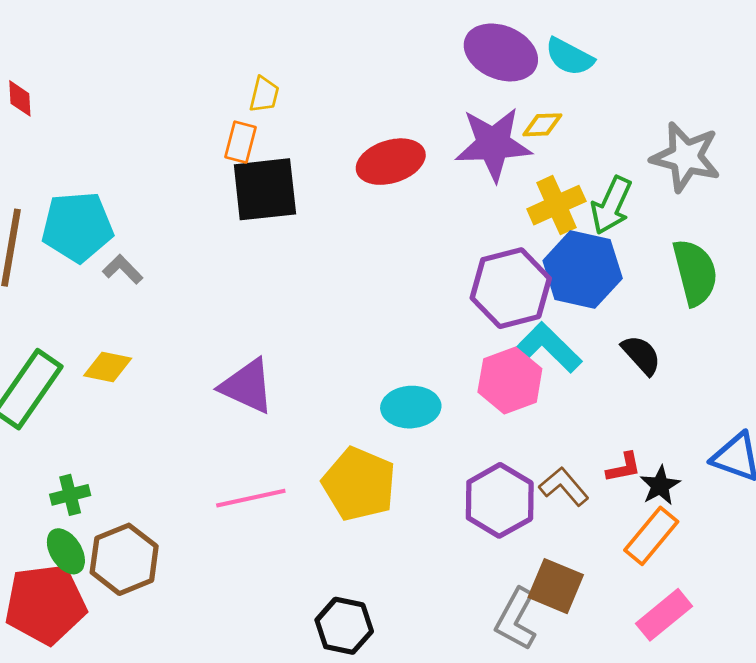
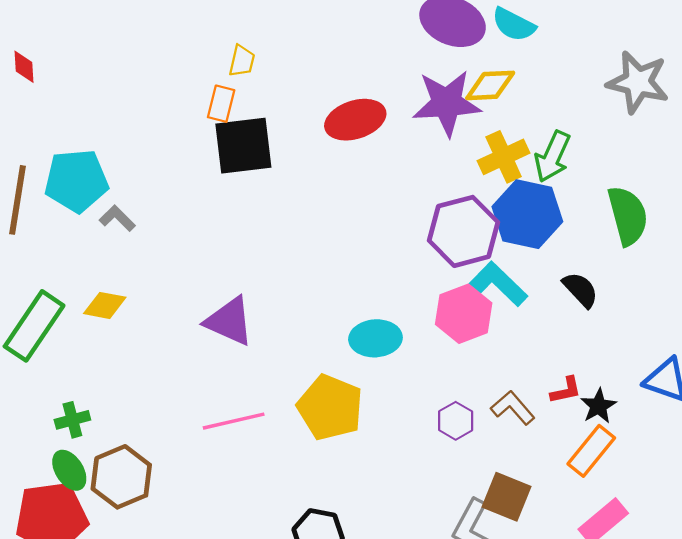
yellow diamond: (542, 125) -> (490, 85), size x1.4
gray star: (686, 157) -> (638, 82), moved
purple hexagon: (500, 500) -> (456, 421), size x0.6

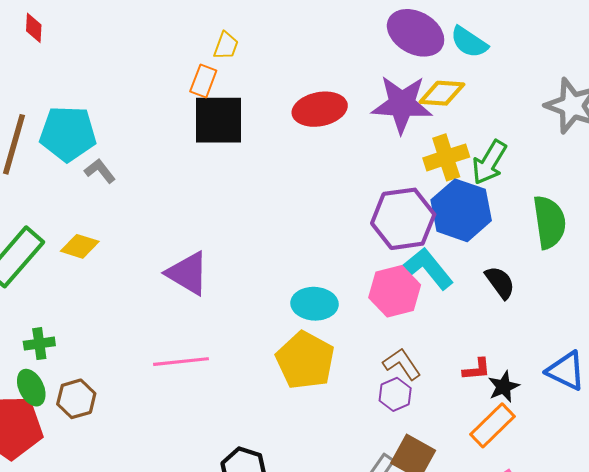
yellow pentagon: (330, 407) -> (305, 360), moved
brown L-shape: (513, 408) -> (402, 364), moved
purple hexagon: (456, 421) -> (395, 394), moved
brown hexagon: (121, 477) -> (76, 399), size x0.7

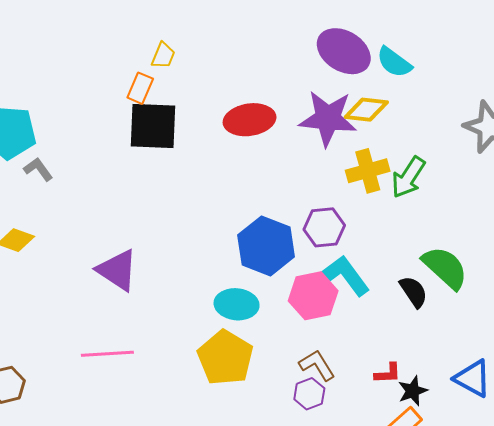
blue hexagon: (461, 210) -> (266, 246), moved
purple hexagon: (403, 219) -> (324, 227), size x0.7
green semicircle: (549, 222) -> (445, 268), moved, turned -42

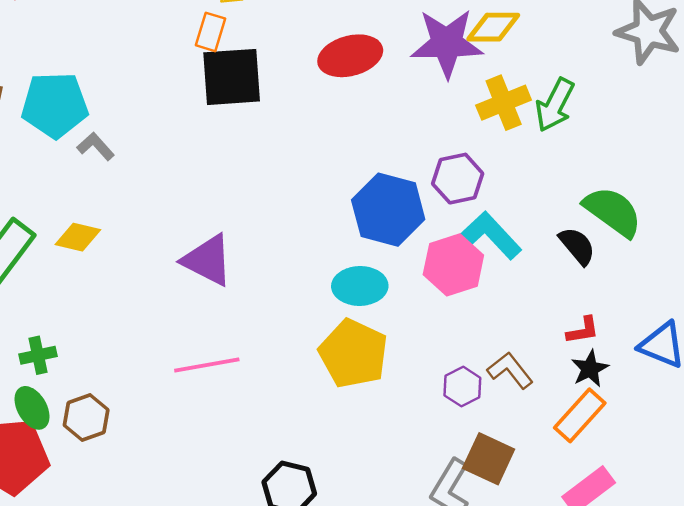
brown L-shape: (317, 365) -> (510, 370), moved
red L-shape: (388, 373) -> (583, 330), moved

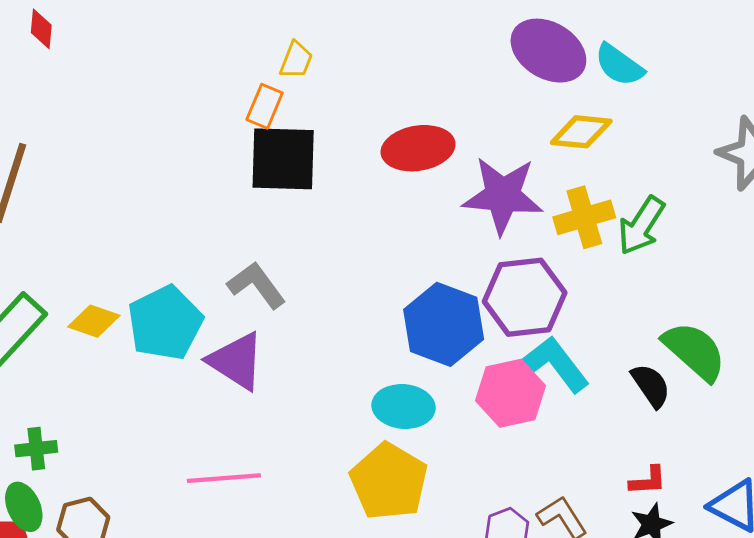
purple star: (447, 43) -> (503, 195), moved
cyan pentagon: (55, 105) -> (165, 323), moved, turned -30
gray L-shape: (96, 146) -> (256, 285), moved, size x1.4
purple hexagon: (458, 179) -> (525, 297), size x1.4

